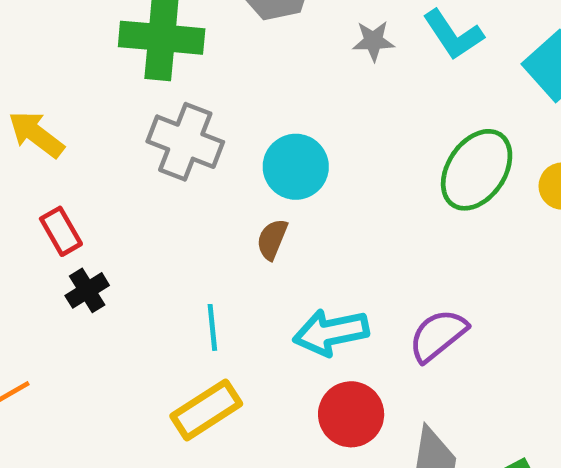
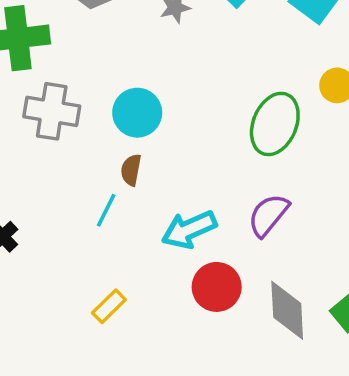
green ellipse: (477, 170) -> (275, 124), moved
cyan line: (212, 327) -> (106, 210), moved, turned 44
yellow rectangle: (206, 410) -> (109, 306), size x0.7

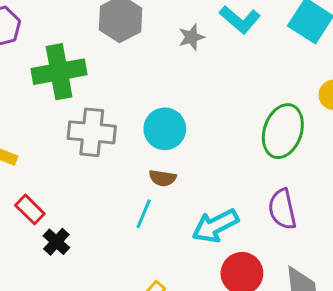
brown semicircle: (131, 170) -> (163, 178), turned -88
purple semicircle: (268, 215) -> (282, 209), turned -48

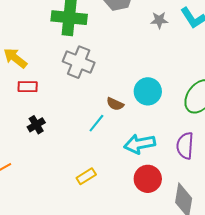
cyan circle: (165, 129) -> (148, 91), moved
red rectangle: (30, 209) -> (28, 87), moved, turned -60

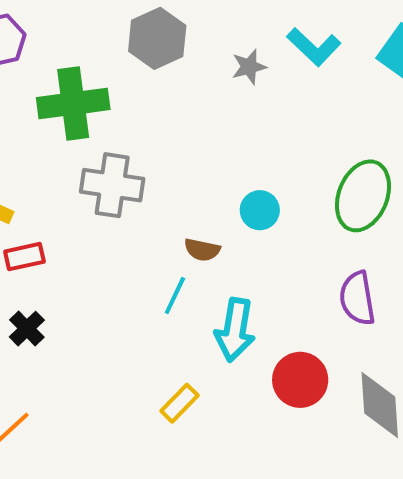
cyan circle: (148, 91) -> (260, 210), size x0.7
black cross: (36, 125) -> (27, 329), moved
cyan arrow: (140, 144) -> (235, 330), moved, turned -56

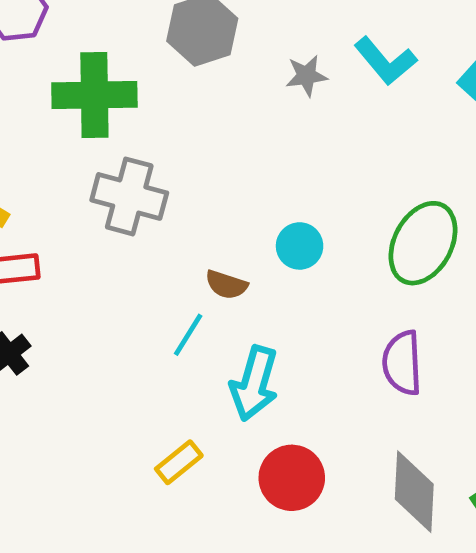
red circle: (300, 380) -> (292, 478), moved

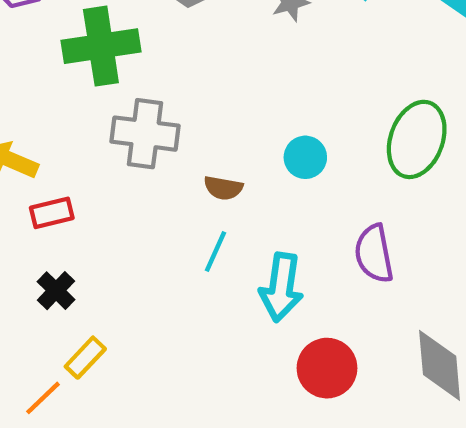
brown semicircle: (226, 285) -> (223, 188), moved
purple semicircle: (402, 363) -> (374, 254), moved
yellow rectangle: (179, 462) -> (85, 358), moved

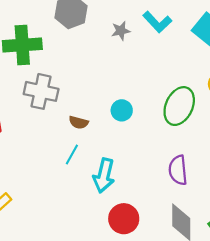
purple semicircle: (374, 254) -> (178, 170), moved

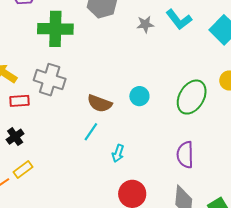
gray cross: (41, 91) -> (50, 80), moved
brown semicircle: (79, 122) -> (100, 103), size x1.4
cyan arrow: (104, 176) -> (118, 153), size x0.6

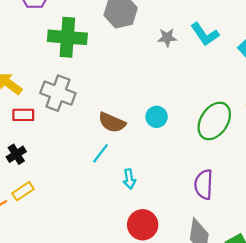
cyan arrow: (118, 153) -> (129, 179), turned -30

